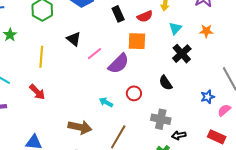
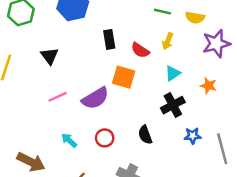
red semicircle: (145, 16) -> (140, 50), turned 42
pink line: (94, 54) -> (58, 97), moved
blue star: (208, 97) -> (193, 136), moved

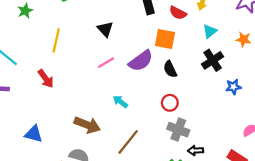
black triangle: (50, 56) -> (105, 29), moved
black semicircle: (145, 135) -> (170, 69), moved
red circle: (105, 138) -> (170, 103), moved

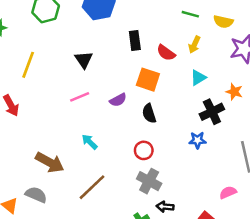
black cross: (213, 60) -> (212, 112), moved
purple semicircle: (141, 61) -> (118, 100), size x0.6
blue star: (233, 87) -> (197, 140), moved

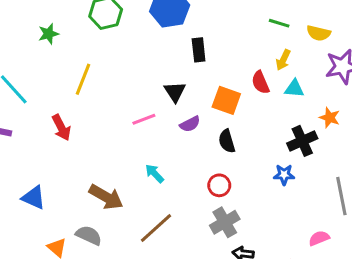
black rectangle: (135, 40) -> (199, 50), moved
red semicircle: (166, 53) -> (260, 82), moved, turned 30
black triangle: (84, 60) -> (175, 92), moved
cyan triangle: (198, 78) -> (294, 89), moved, turned 35
gray cross: (149, 181) -> (225, 222), turned 30

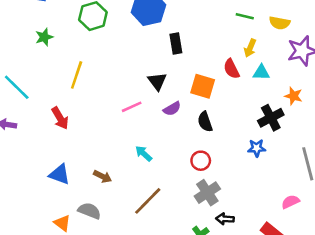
brown arrow: (106, 197) -> (103, 176), size x0.6
blue triangle: (34, 198) -> (60, 174), moved

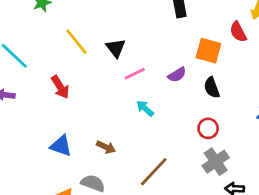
yellow line: (77, 75) -> (77, 42), turned -56
black triangle: (157, 81) -> (116, 48), moved
cyan arrow: (144, 154) -> (145, 108), moved

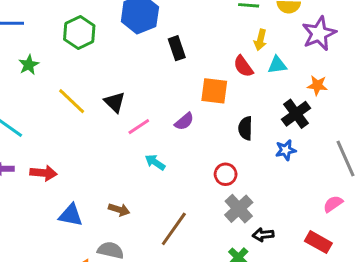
red arrow: (60, 87) -> (44, 173), moved, turned -45
black semicircle: (212, 88) -> (245, 128), moved, turned 30

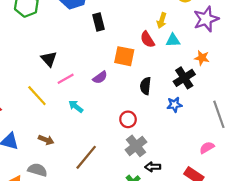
yellow line: (72, 101) -> (37, 96), moved

